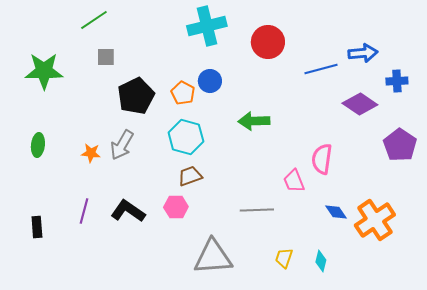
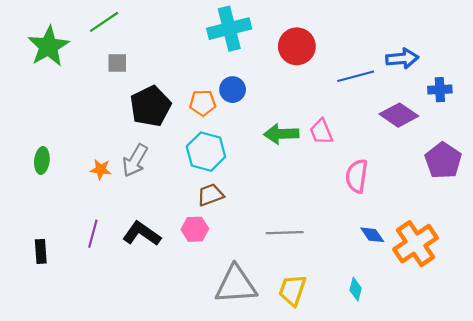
green star: (44, 71) -> (49, 46), moved, turned -30
orange pentagon: (183, 93) -> (203, 103), turned -30
pink trapezoid: (294, 181) -> (321, 132), moved
yellow trapezoid: (284, 258) -> (292, 290), moved, size x1.4

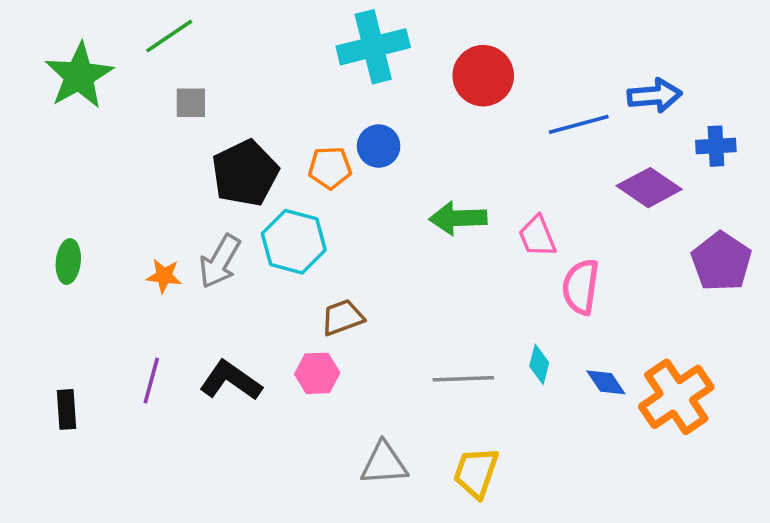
pink trapezoid: (321, 132) -> (537, 236), moved
cyan hexagon: (206, 152) -> (294, 242), moved
gray triangle: (236, 285) -> (384, 464), size x0.7
cyan diamond: (356, 289) -> (539, 364), moved

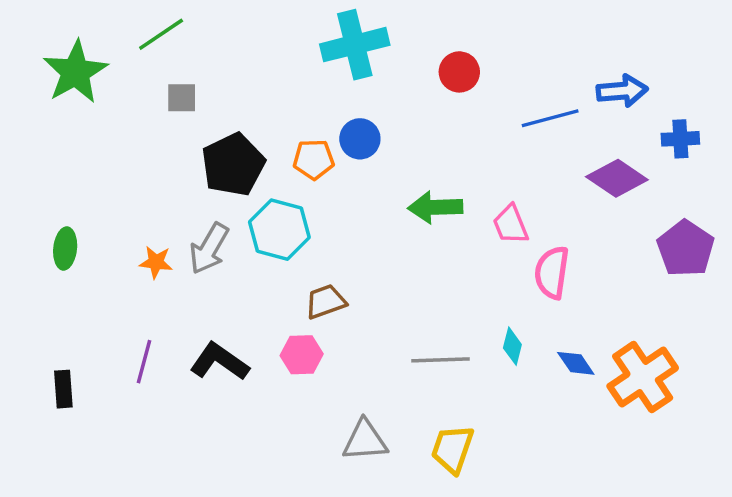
red circle: (483, 76) -> (459, 72), size x0.7

